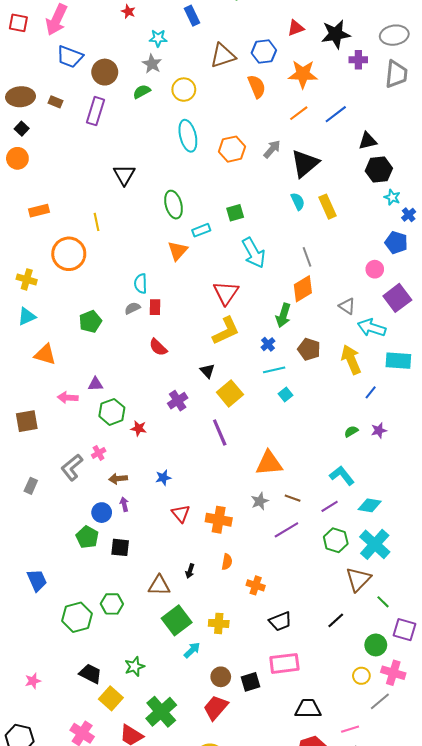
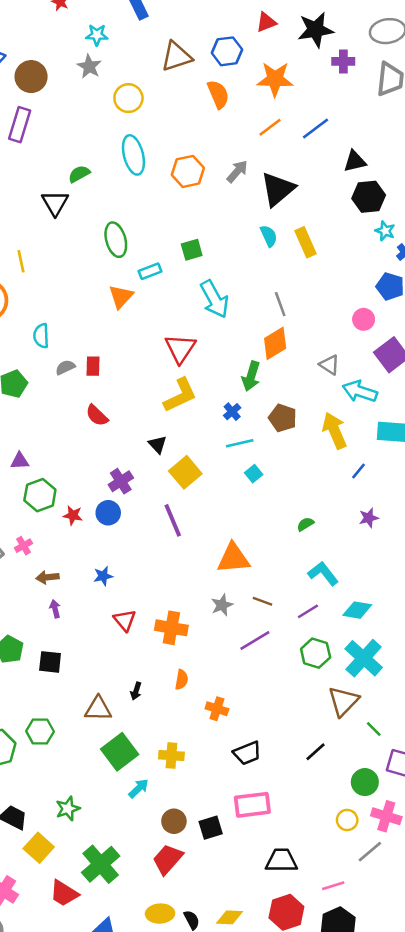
green semicircle: (142, 92) -> (79, 174), moved
cyan semicircle: (141, 284) -> (41, 336), moved
green semicircle: (351, 431) -> (305, 524), moved
blue circle: (102, 513) -> (108, 513), moved

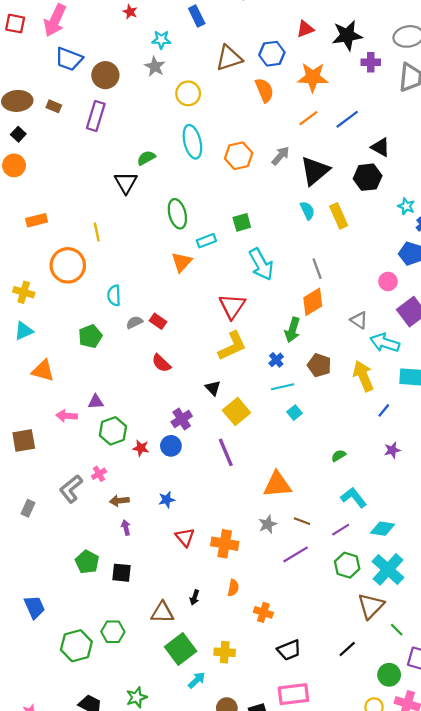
black triangle: (355, 161) -> (380, 147), turned 42
black hexagon: (369, 197) -> (368, 177), moved
red rectangle: (93, 366) -> (158, 321), turned -56

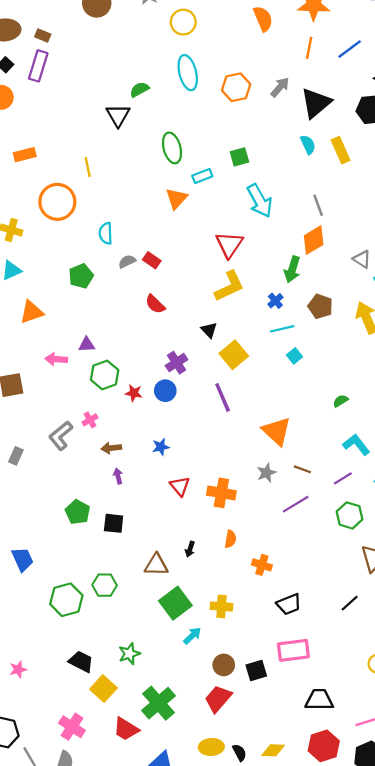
purple rectangle: (96, 116) -> (38, 66), moved
orange line: (308, 118) -> (309, 48), turned -42
orange triangle: (43, 371) -> (32, 312), turned -35
orange triangle: (277, 485) -> (277, 431), turned 48

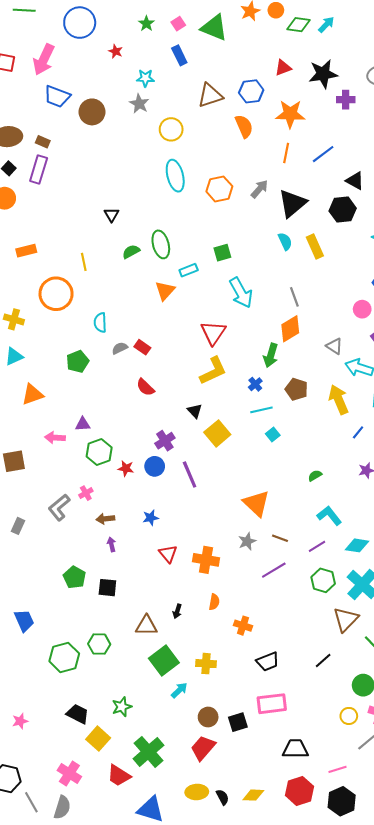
green semicircle: (139, 89) -> (131, 252), moved
black triangle: (118, 115) -> (112, 215), size x0.7
purple line: (223, 397) -> (190, 475), moved

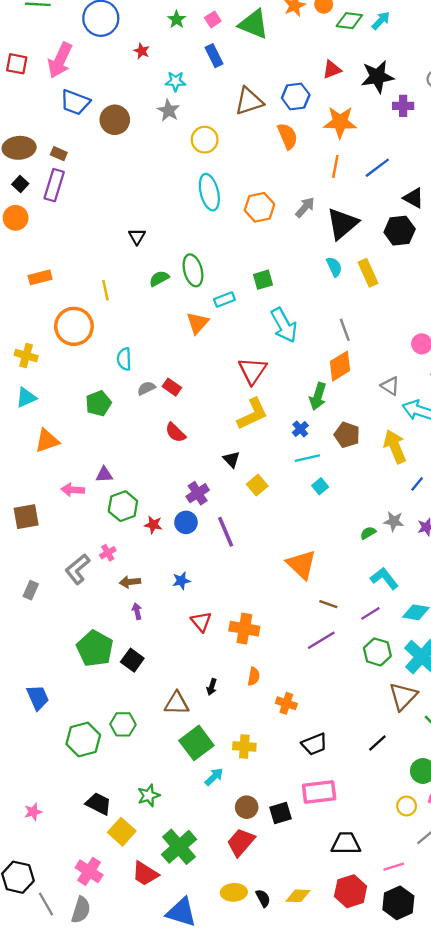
yellow square: (217, 433) -> (257, 485), size x0.7
gray star: (247, 541) -> (394, 521), moved, turned 30
green pentagon: (75, 577) -> (95, 648), size x1.4
black square: (107, 588) -> (132, 660), turned 30

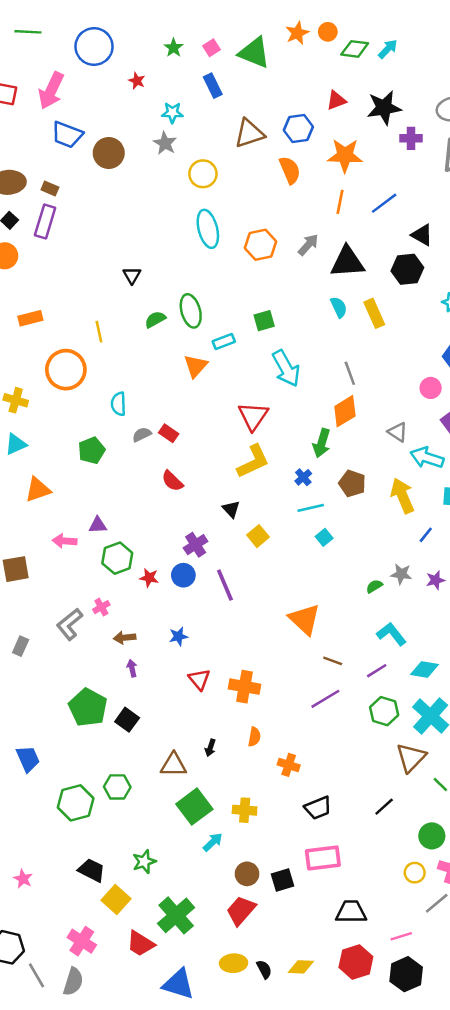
black triangle: (342, 224) -> (347, 262), turned 36
pink star: (33, 812) -> (23, 879), turned -30

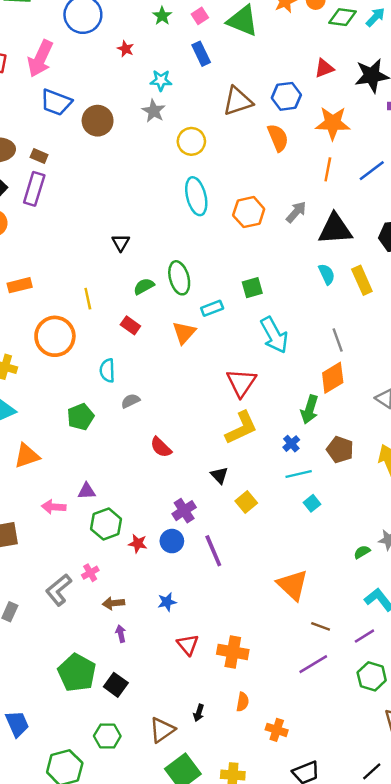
red rectangle: (169, 433) -> (130, 325), moved
brown triangle: (174, 765) -> (162, 730), turned -36
green hexagon: (117, 787) -> (107, 736), moved

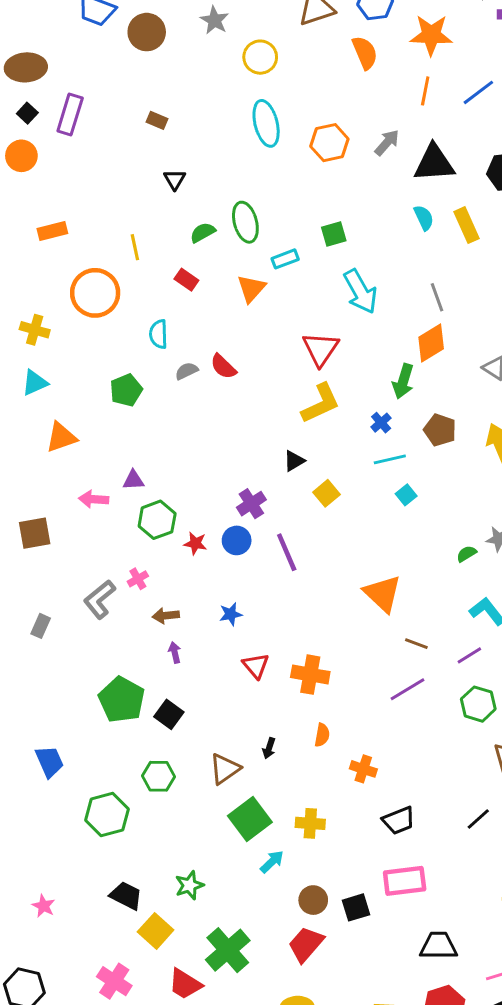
brown rectangle: (39, 156) -> (157, 120), moved
red semicircle: (161, 447) -> (223, 367), moved
black triangle: (219, 475) -> (294, 461), turned 42

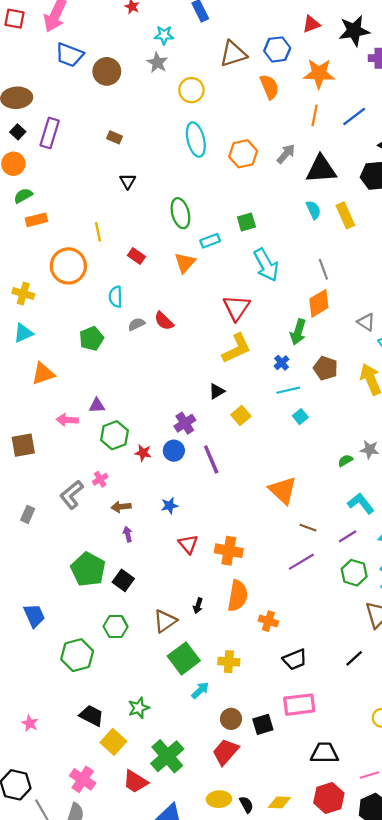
green semicircle: (203, 232) -> (23, 196), moved
orange semicircle: (322, 735) -> (238, 596), size x1.8

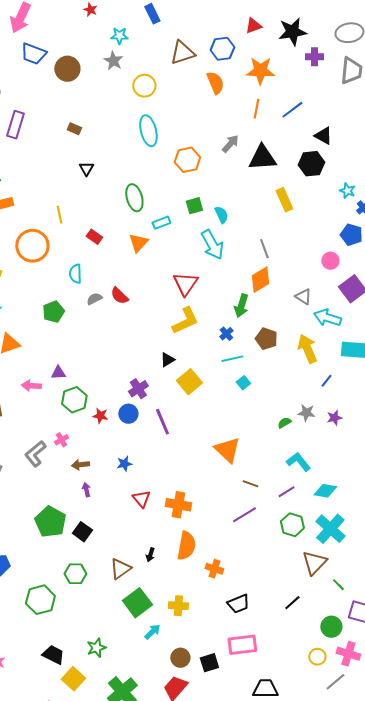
orange hexagon: (243, 154) -> (187, 160), moved
cyan semicircle: (313, 210) -> (221, 215), moved
yellow square: (241, 415) -> (189, 382), size x1.4

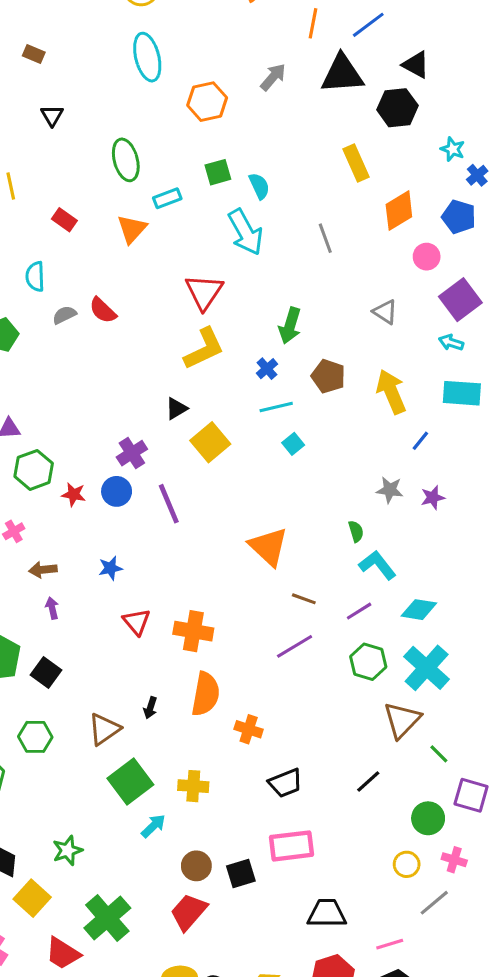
black triangle: (262, 158) -> (342, 74), moved
orange diamond: (260, 280) -> (399, 211), moved
cyan arrow: (327, 318) -> (451, 343), moved, size x0.6
green semicircle: (284, 423) -> (356, 531), moved, turned 104
pink cross: (348, 654) -> (454, 860), size x0.7

